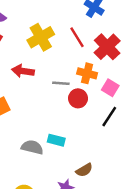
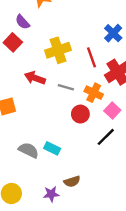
gray line: (61, 83) -> (66, 87), moved

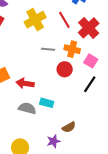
red arrow: (35, 78) -> (25, 83), moved

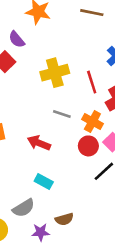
red circle: (65, 69) -> (88, 146), moved
red arrow: (25, 83) -> (39, 143), moved
gray semicircle: (27, 108) -> (24, 208), moved, turned 120

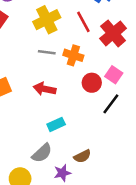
gray line: (62, 114) -> (47, 52), moved
orange cross: (92, 121) -> (73, 55), moved
cyan rectangle: (44, 181) -> (56, 124), turned -42

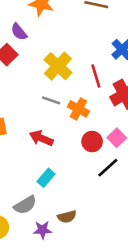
yellow cross: (47, 20) -> (58, 66), turned -32
cyan rectangle: (56, 124) -> (46, 178), turned -36

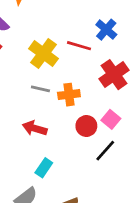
red line: (96, 76) -> (79, 46), moved, turned -50
orange cross: (78, 109) -> (69, 95), turned -30

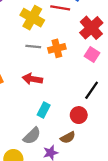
pink square: (111, 119) -> (92, 55), moved
red circle: (86, 126) -> (79, 115), moved

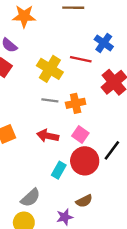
pink square: (92, 55) -> (80, 135), moved
red circle: (79, 115) -> (85, 161), moved, size x1.5
gray semicircle: (32, 136) -> (30, 198), moved

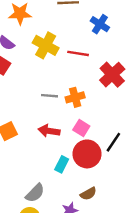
blue cross: (104, 43) -> (100, 24), moved
yellow cross: (50, 69) -> (46, 45), moved

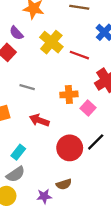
gray line: (50, 96) -> (27, 87), moved
pink square: (81, 128) -> (88, 108), moved
cyan rectangle: (62, 164) -> (18, 152), moved

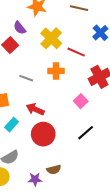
orange cross: (69, 94) -> (56, 71), moved
red circle: (70, 148) -> (43, 134), moved
cyan rectangle: (18, 152) -> (12, 125), moved

